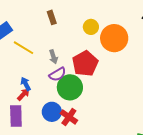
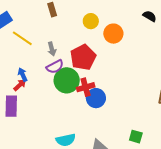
orange circle: (114, 38) -> (113, 34), size x0.7
blue circle: (52, 112) -> (96, 98), moved
red cross: (69, 117) -> (86, 87), moved, turned 36

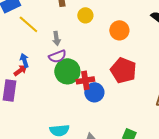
yellow circle: (91, 21) -> (85, 15), moved
red pentagon: (83, 57) -> (123, 70), moved, turned -30

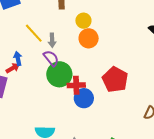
yellow line: (28, 24) -> (34, 33), moved
orange circle: (119, 30) -> (89, 38), moved
purple semicircle: (57, 56) -> (51, 58), turned -114

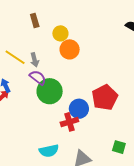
red pentagon: (115, 80) -> (105, 97), moved, turned 30
red cross: (76, 85) -> (69, 122), moved

